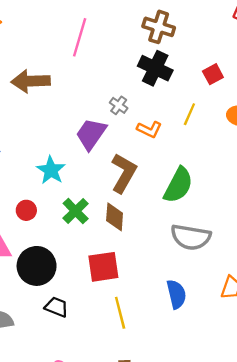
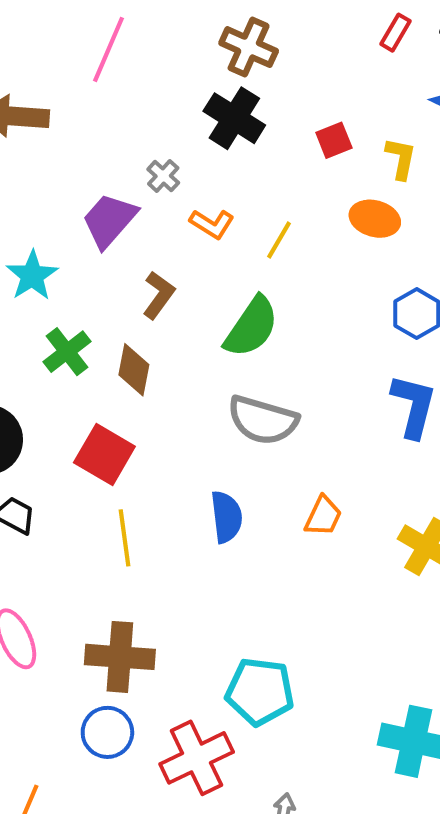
yellow line: (189, 114) -> (279, 240), moved
brown L-shape: (124, 173) -> (159, 295), size x0.7
red square: (103, 267) -> (104, 455), turned 32

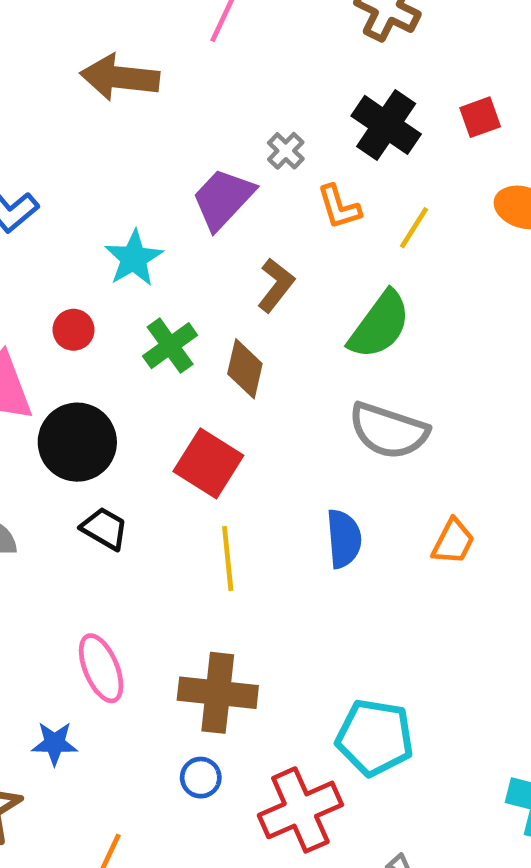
black cross: (234, 118) -> (386, 125), moved
orange L-shape: (212, 224) -> (339, 207), turned 39
blue circle: (107, 732) -> (201, 778), size x0.7

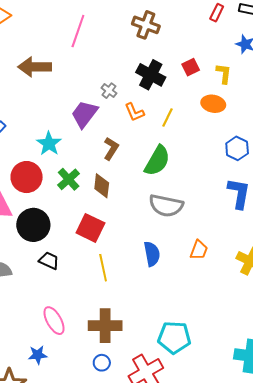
red circle: (74, 330) -> (27, 177), size x1.8

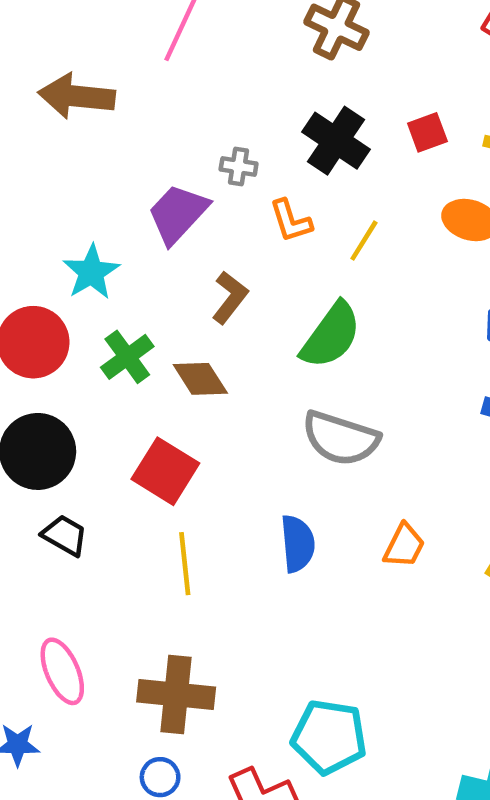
gray cross: (109, 91) -> (239, 167), turned -35
brown diamond: (102, 186) -> (200, 379), turned -45

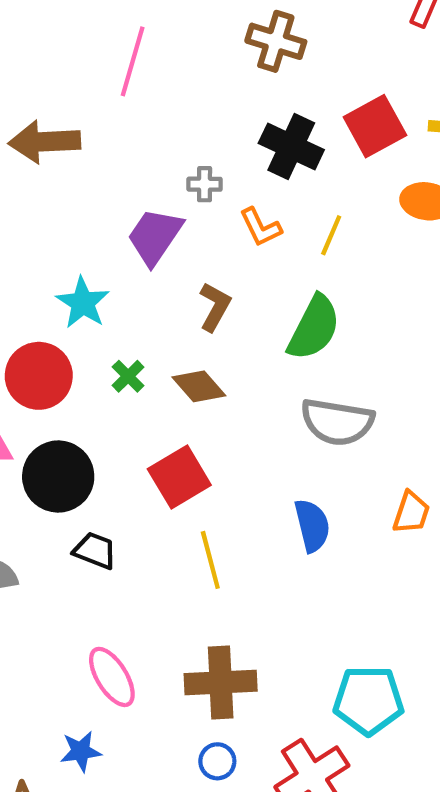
red square: (427, 132) -> (375, 126), size x1.6
green cross: (127, 357) -> (128, 376), size x0.7
red square: (165, 471) -> (179, 477), turned 36

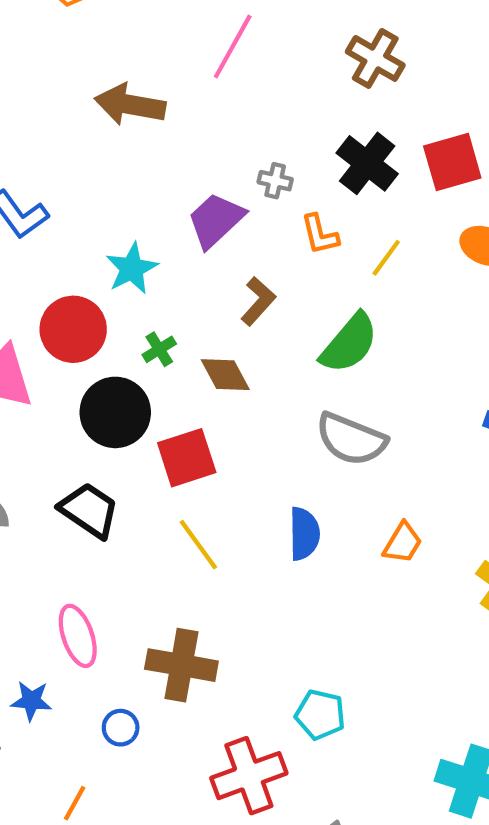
black circle: (58, 477) -> (115, 412), moved
black trapezoid: (95, 551) -> (89, 510), size x1.4
yellow line: (210, 560) -> (198, 545), turned -34
cyan pentagon: (368, 700) -> (320, 715), size x0.7
blue circle: (217, 761) -> (121, 728), moved

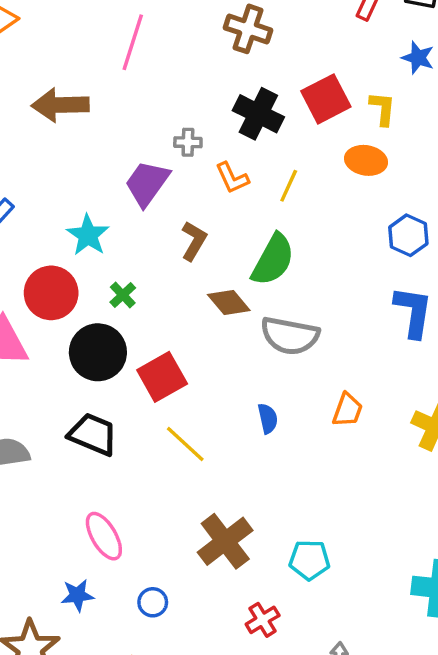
brown diamond: (225, 375) -> (229, 302), moved
blue semicircle: (304, 534) -> (268, 418), size x0.7
brown cross: (181, 665) -> (225, 541), moved, turned -36
red cross: (249, 776) -> (263, 620), size x0.6

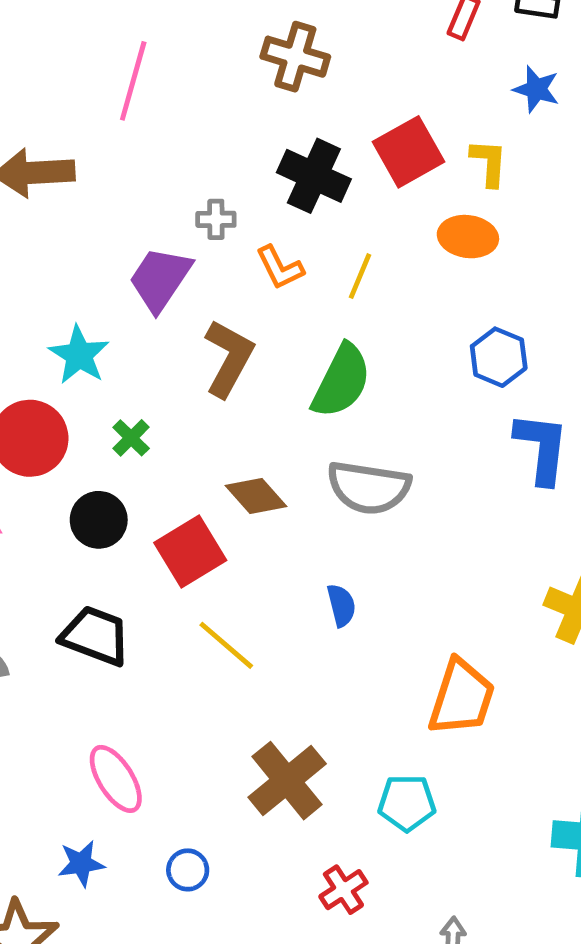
blue hexagon: (408, 235) -> (499, 357), moved
brown L-shape: (194, 241) -> (229, 358), size x1.4
brown diamond: (229, 302) -> (256, 496), moved
black circle: (98, 352) -> (99, 520), size x0.7
orange trapezoid: (347, 410) -> (462, 697), moved, size x1.6

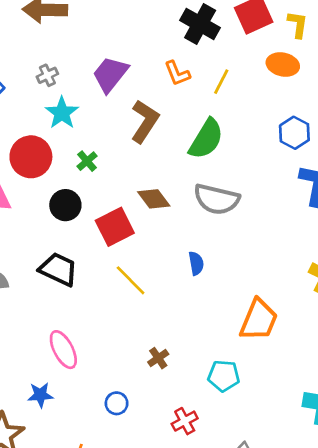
gray cross: (216, 219) -> (47, 75), moved, turned -30
brown cross: (287, 781) -> (158, 358), size x0.5
blue circle: (188, 870) -> (117, 403), moved

